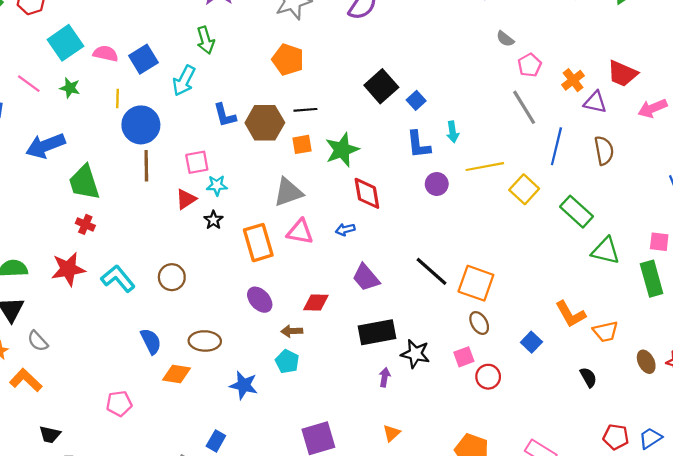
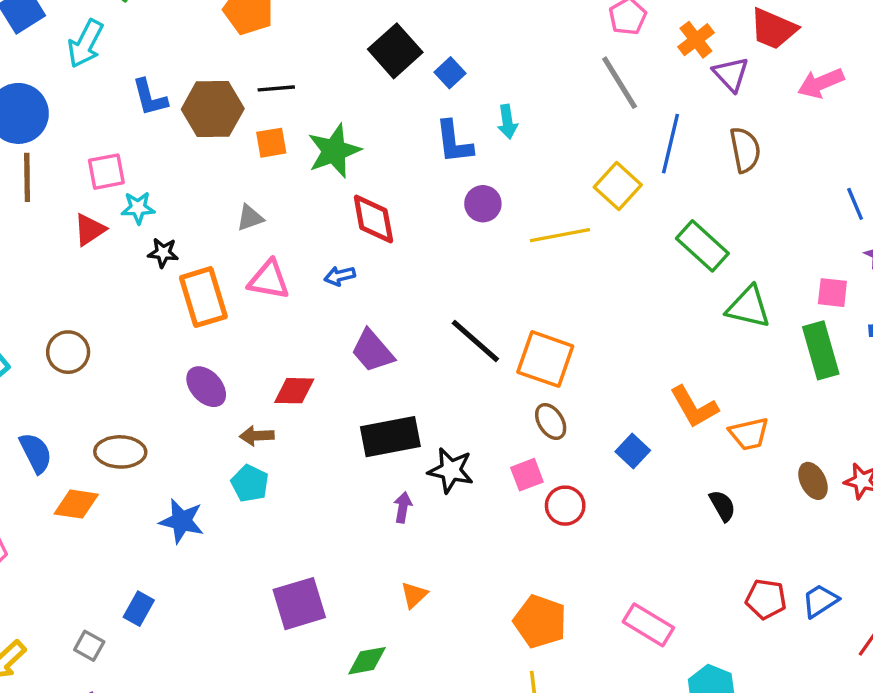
purple triangle: (595, 102) -> (731, 74), turned 35
yellow line: (485, 167) -> (560, 235), moved
yellow square: (524, 189) -> (618, 186), moved
gray triangle: (288, 192) -> (250, 218), size x0.6
black star: (213, 220) -> (163, 253), moved, turned -30

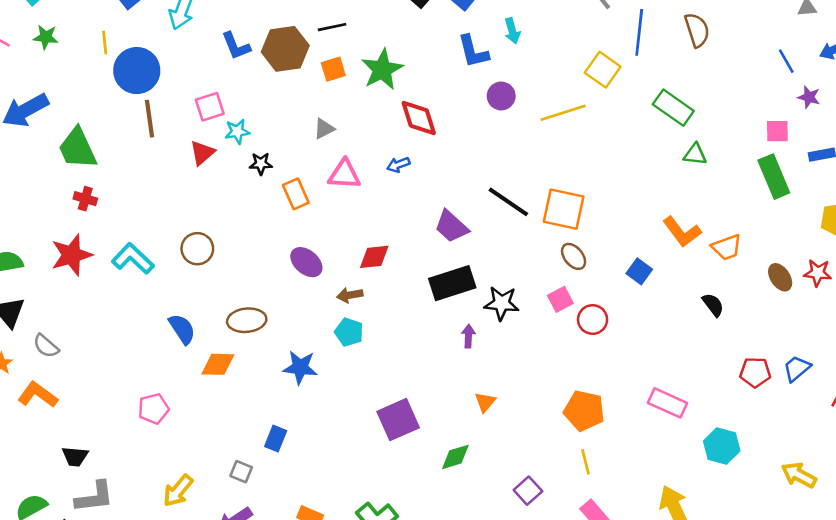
orange rectangle: (203, 297) -> (296, 194), size x0.7
green triangle: (748, 307) -> (695, 154), moved, size x0.7
purple trapezoid: (373, 351) -> (451, 226), moved

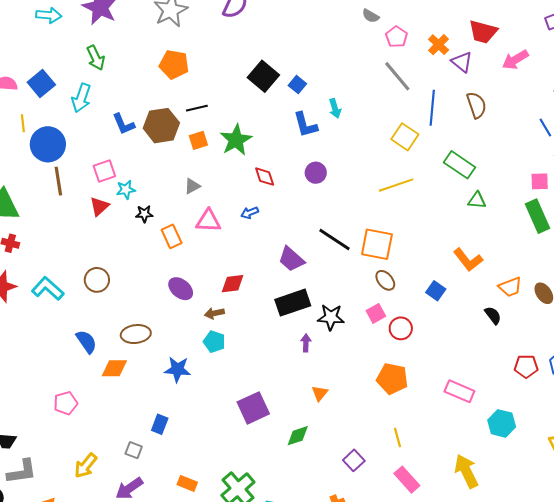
purple circle: (501, 96) -> (316, 173), moved
yellow line: (563, 113) -> (396, 185), moved
red diamond: (419, 118) -> (265, 177), size x0.7
orange trapezoid: (727, 247) -> (510, 287), moved
orange pentagon: (584, 411) -> (392, 379), moved

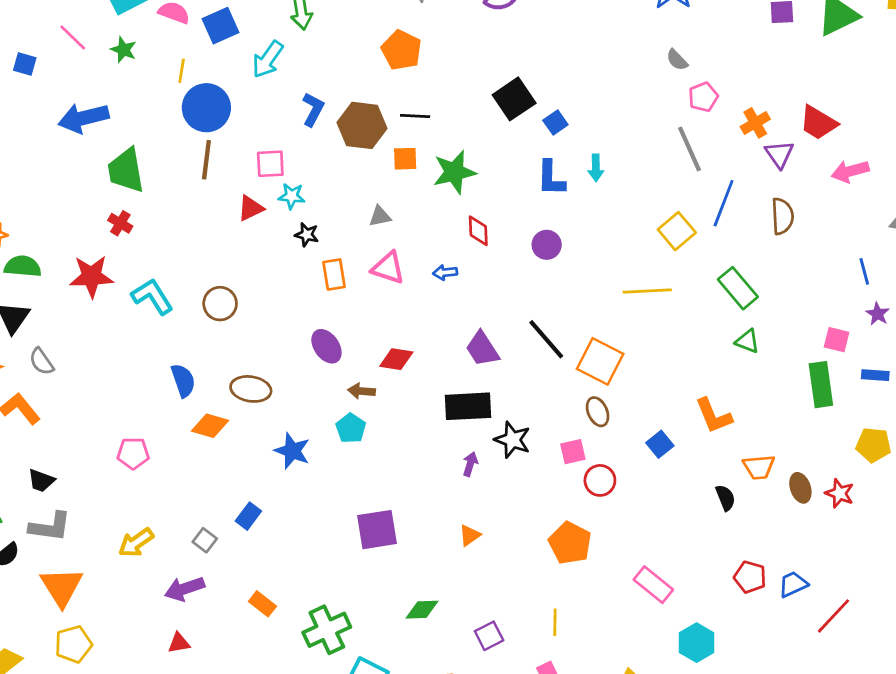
blue L-shape: (124, 124) -> (313, 109), turned -145
green diamond: (298, 436) -> (422, 610), moved

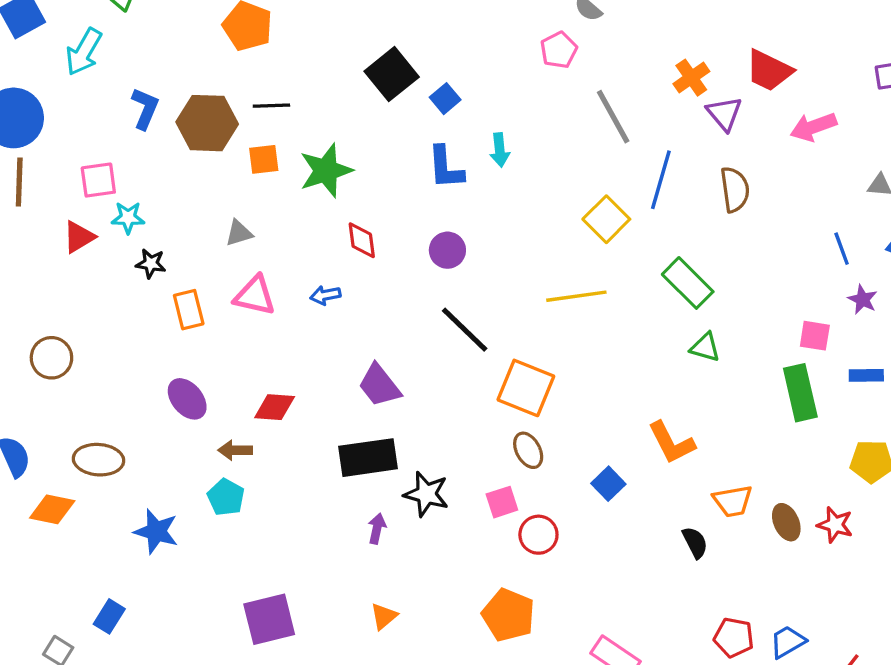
pink pentagon: (703, 97) -> (559, 50), moved
black line: (546, 339) -> (465, 330), moved

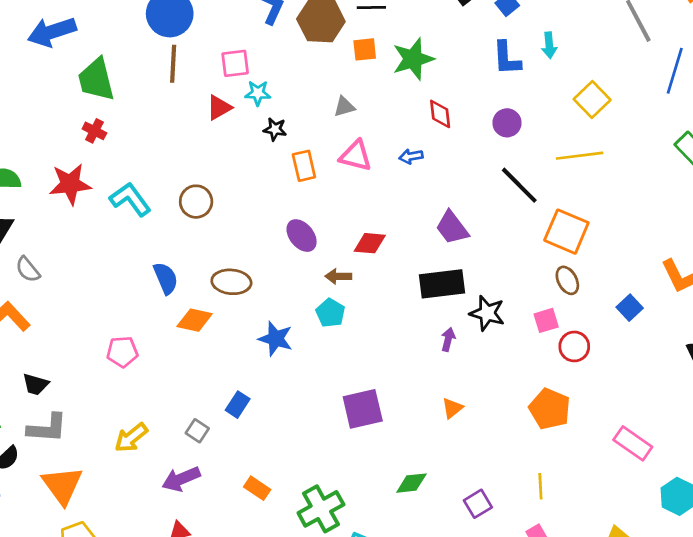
yellow square: (606, 219) -> (592, 99), moved
yellow line: (576, 296) -> (580, 156), moved

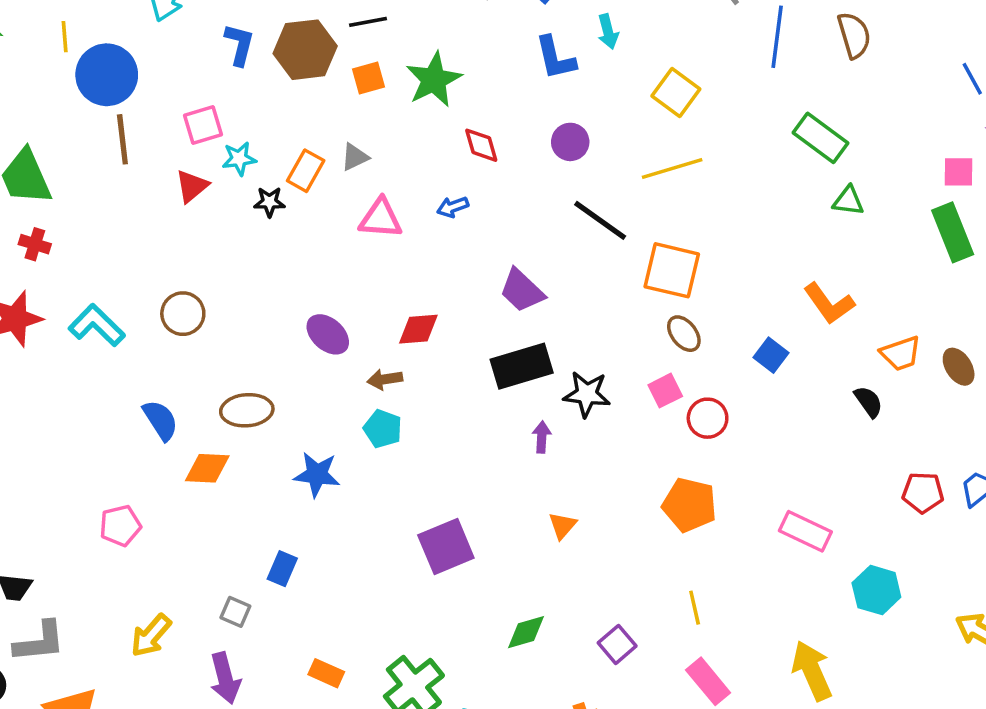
orange rectangle: (304, 166) -> (306, 171), moved, turned 52
purple arrow: (181, 479) -> (225, 678), turned -72

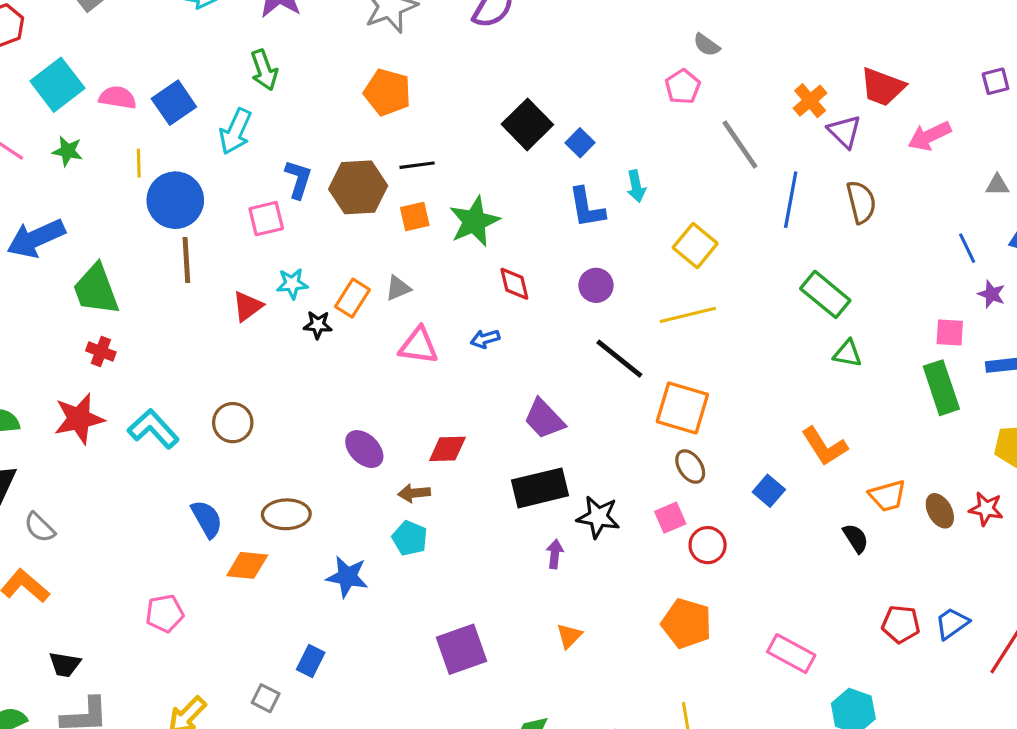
pink square: (203, 125) -> (266, 219), moved

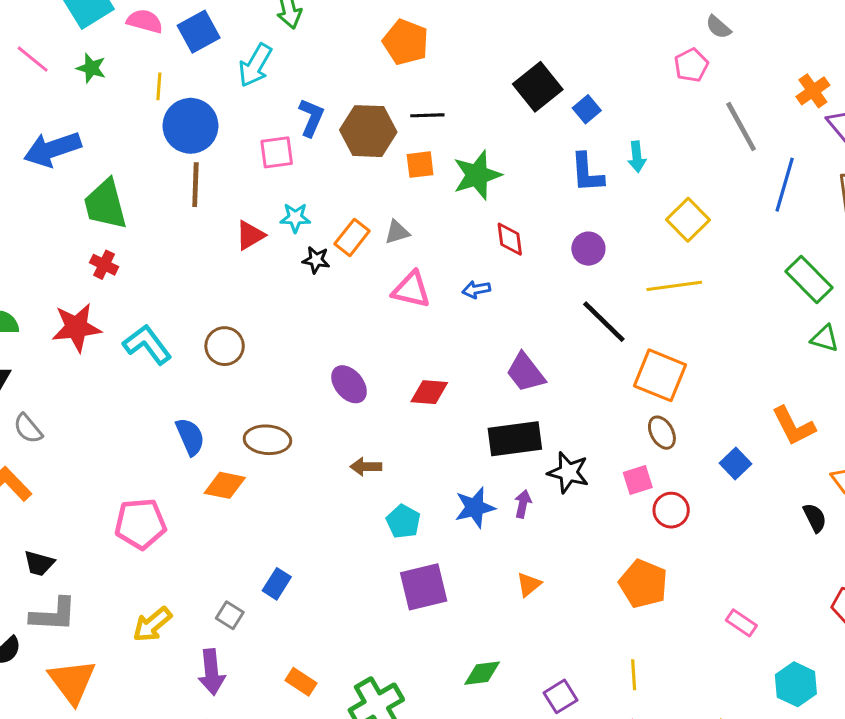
brown arrow: (414, 493) -> (366, 467), moved
cyan pentagon: (410, 538) -> (403, 521), moved
blue star: (347, 577) -> (475, 508), moved, turned -30
pink pentagon: (165, 613) -> (140, 524), size x1.4
pink rectangle: (791, 654) -> (741, 623), size x0.7

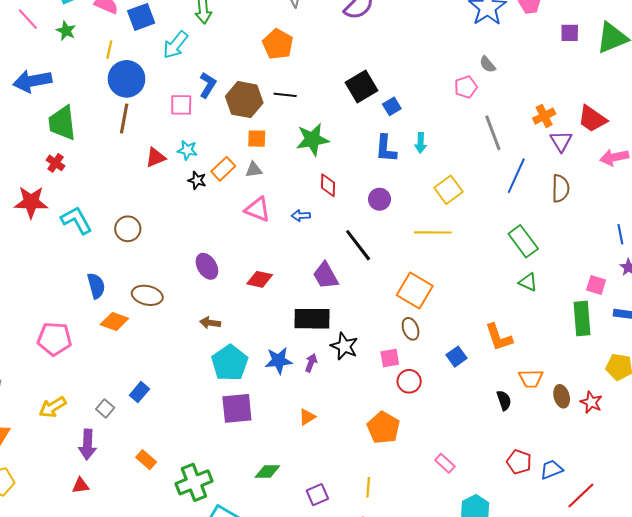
orange square: (420, 165) -> (257, 139), moved
black line: (604, 322) -> (358, 245), moved
cyan pentagon: (403, 521) -> (230, 363), size x1.6

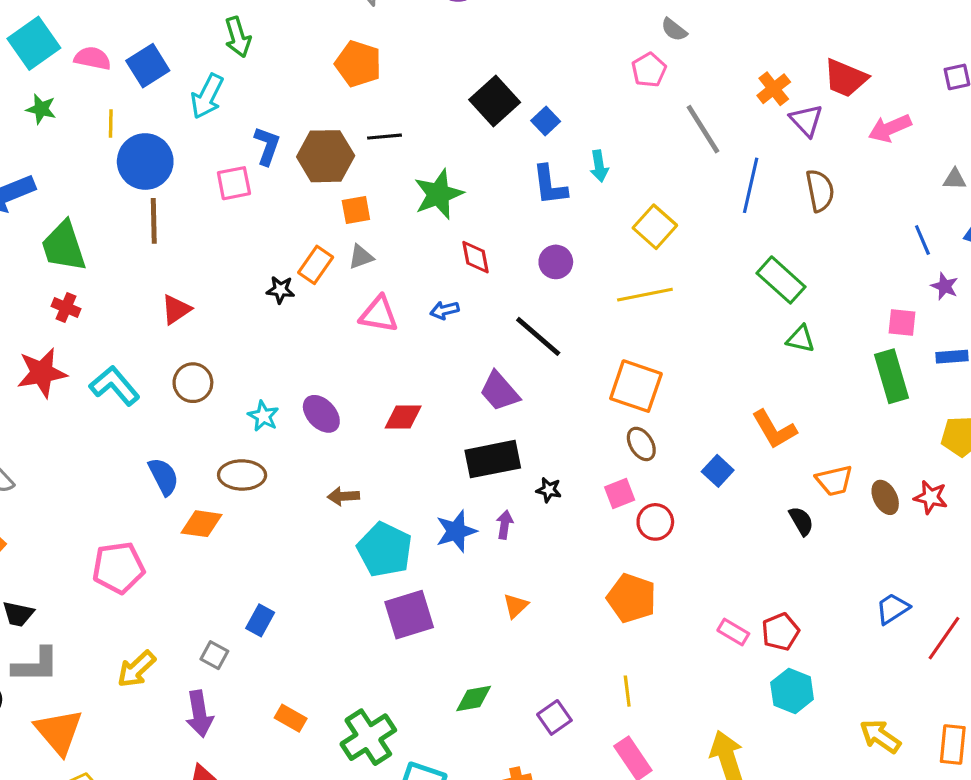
cyan star: (187, 150) -> (263, 416), moved, turned 30
red triangle: (156, 158) -> (176, 310), moved
black star: (344, 346) -> (549, 490), size x0.6
red pentagon: (519, 462) -> (780, 632), moved, turned -30

